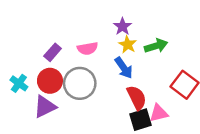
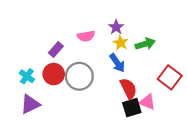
pink semicircle: (87, 48) -> (86, 36), moved
purple triangle: (45, 107) -> (30, 104), moved
pink triangle: (159, 113) -> (147, 102), turned 36

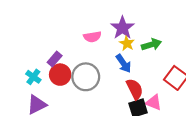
purple star: (116, 27) -> (122, 28), size x1.5
purple rectangle: (56, 49) -> (55, 59), moved

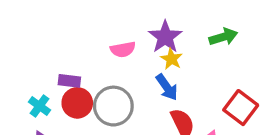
green arrow: (151, 45) -> (223, 37), moved
purple rectangle: (55, 59) -> (69, 81), turned 56

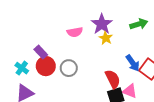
purple rectangle: (69, 81) -> (41, 52), turned 40
blue arrow: (167, 87) -> (133, 63), moved
gray circle: (113, 106) -> (69, 68), size x0.7

